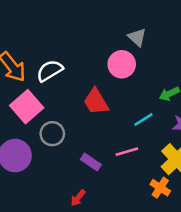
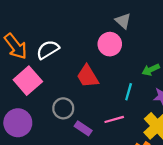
cyan line: (144, 120) -> (129, 92), turned -42
gray circle: (52, 134) -> (63, 108), moved

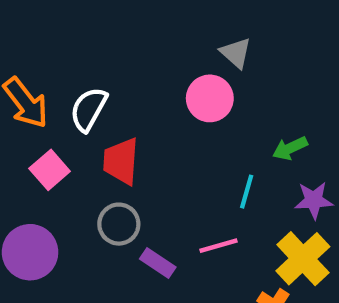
white semicircle: (48, 50) -> (89, 109), turned -30
red trapezoid: (88, 76) -> (121, 161), moved, turned 35
pink square: (28, 81) -> (50, 170), size x0.7

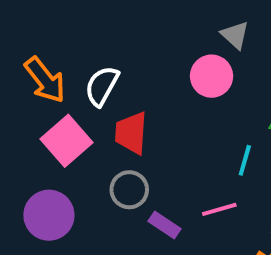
pink square: (50, 170) -> (67, 141), size x1.4

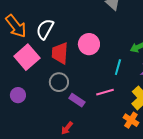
pink circle: (212, 76) -> (89, 44), moved
purple circle: (49, 215) -> (18, 95), size x0.6

